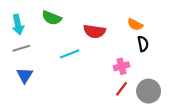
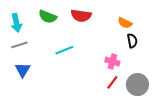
red semicircle: (94, 31) -> (81, 16), moved
pink cross: (122, 66) -> (112, 62), turned 32

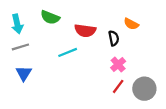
red semicircle: (81, 16) -> (85, 31), moved
black semicircle: (132, 41) -> (114, 38), moved
pink cross: (112, 62) -> (118, 65), turned 32

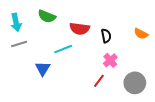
orange semicircle: (131, 24) -> (141, 34), moved
blue triangle: (24, 73) -> (43, 69), moved
red line: (118, 86) -> (99, 81), moved

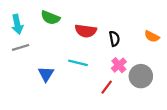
cyan line: (63, 49) -> (78, 63), moved, turned 36
gray circle: (135, 83) -> (141, 76), moved

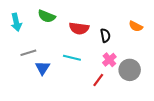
orange semicircle: (152, 36) -> (136, 26), moved
gray line: (21, 47) -> (28, 53), moved

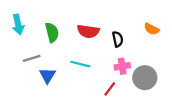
green semicircle: (47, 16) -> (52, 32), moved, turned -126
pink cross: (109, 60) -> (122, 66), turned 32

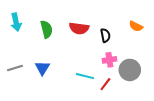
gray line: (32, 58) -> (15, 68), moved
cyan line: (80, 64) -> (85, 76), moved
red line: (110, 89) -> (105, 84), moved

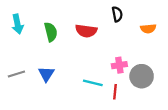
orange semicircle: (136, 26) -> (148, 29), turned -32
black semicircle: (105, 35) -> (117, 14), moved
red line: (105, 84) -> (115, 92), turned -32

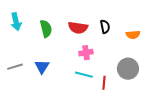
black semicircle: (117, 14) -> (105, 27), moved
orange semicircle: (148, 29) -> (133, 35), moved
pink cross: (119, 65) -> (86, 53), moved

